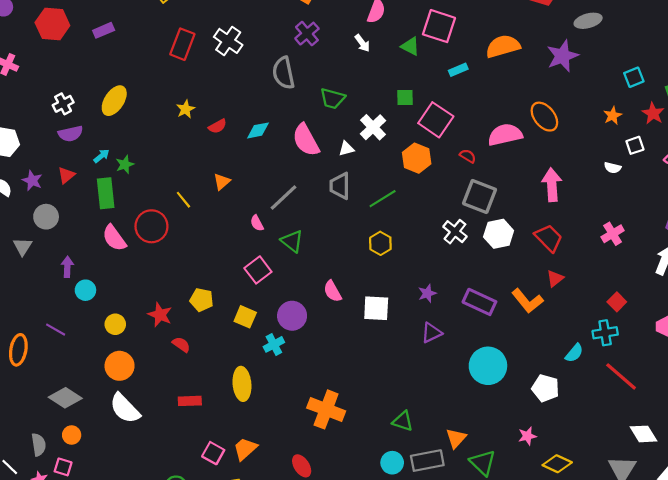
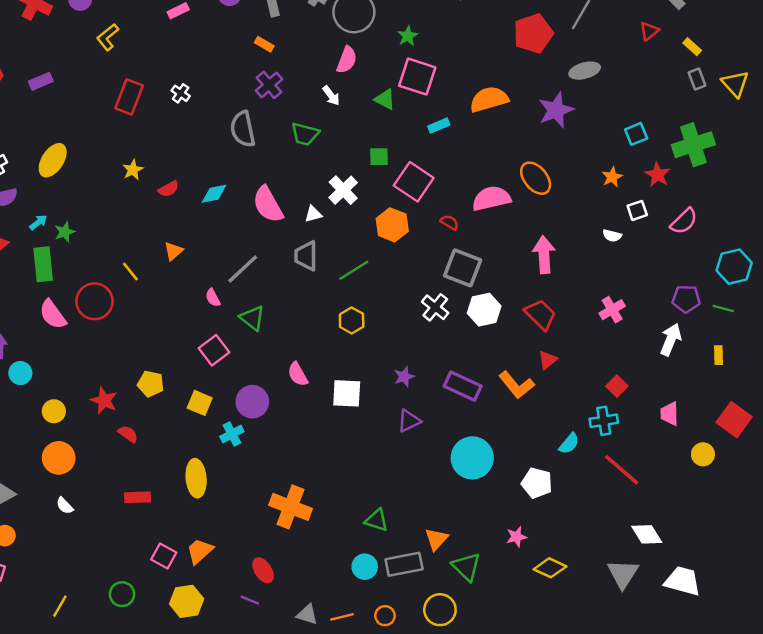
white cross: (228, 41) -> (181, 93), size x0.6
green trapezoid: (332, 98) -> (305, 134), moved
white semicircle: (125, 408) -> (65, 506), size x0.5

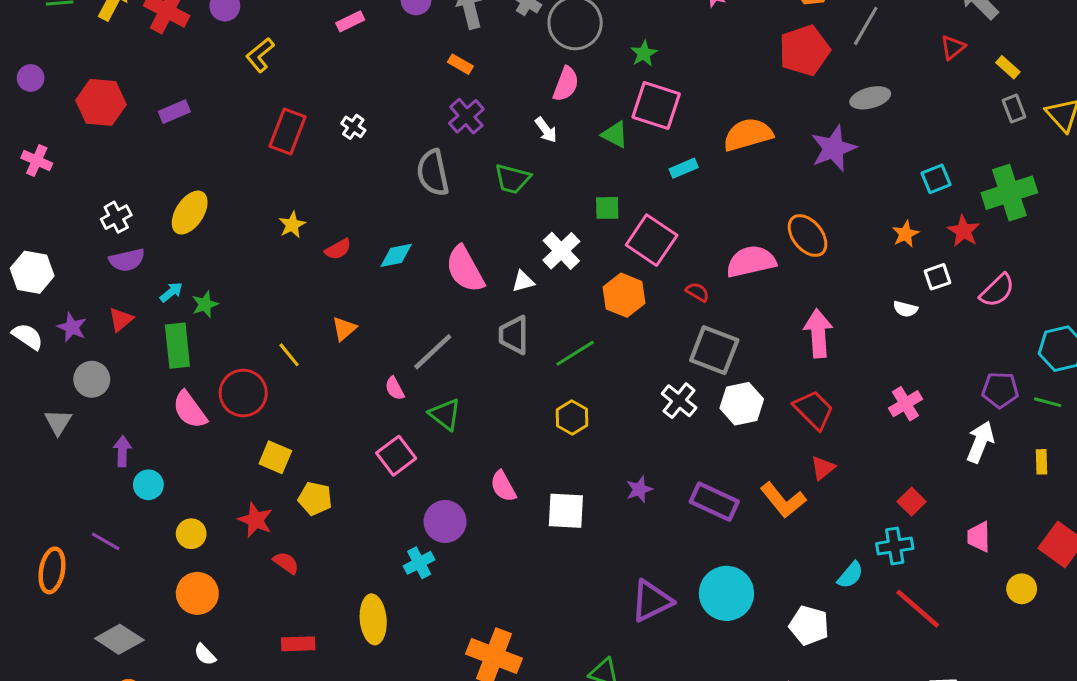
yellow square: (200, 403) -> (275, 457), moved
purple triangle: (409, 421) -> (652, 601), moved, size x1.4

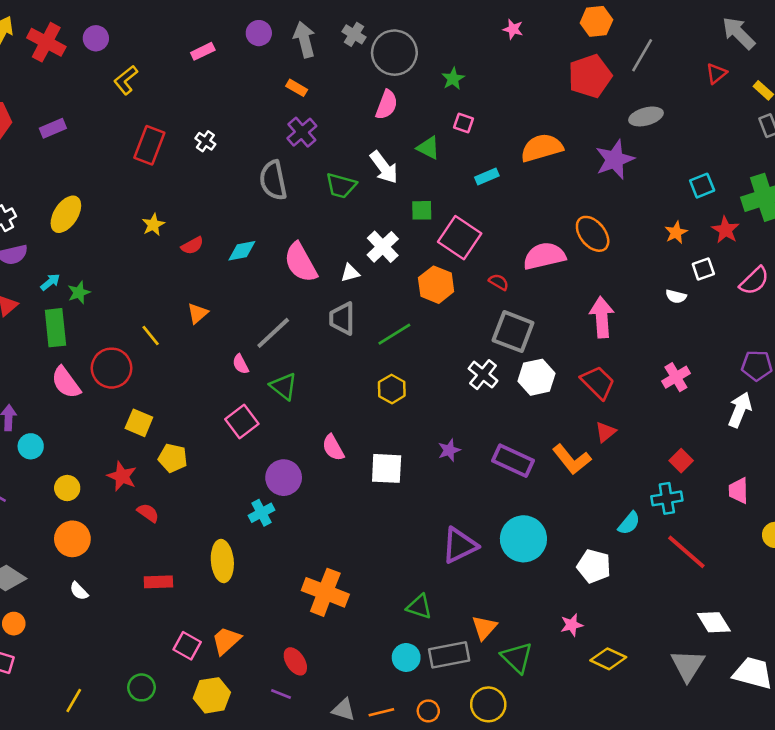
pink square: (656, 105) -> (463, 123), size x0.5
white arrow: (546, 130) -> (384, 167), moved, size x1.5

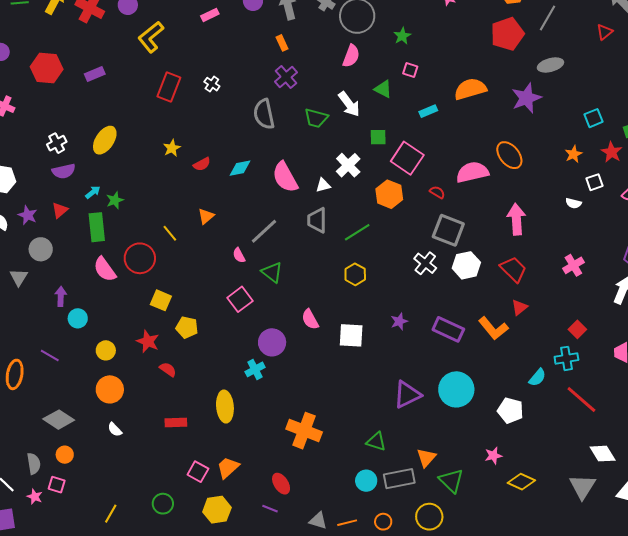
yellow L-shape: (126, 80) -> (151, 37), size x1.4
orange rectangle: (297, 88) -> (282, 43), turned 35

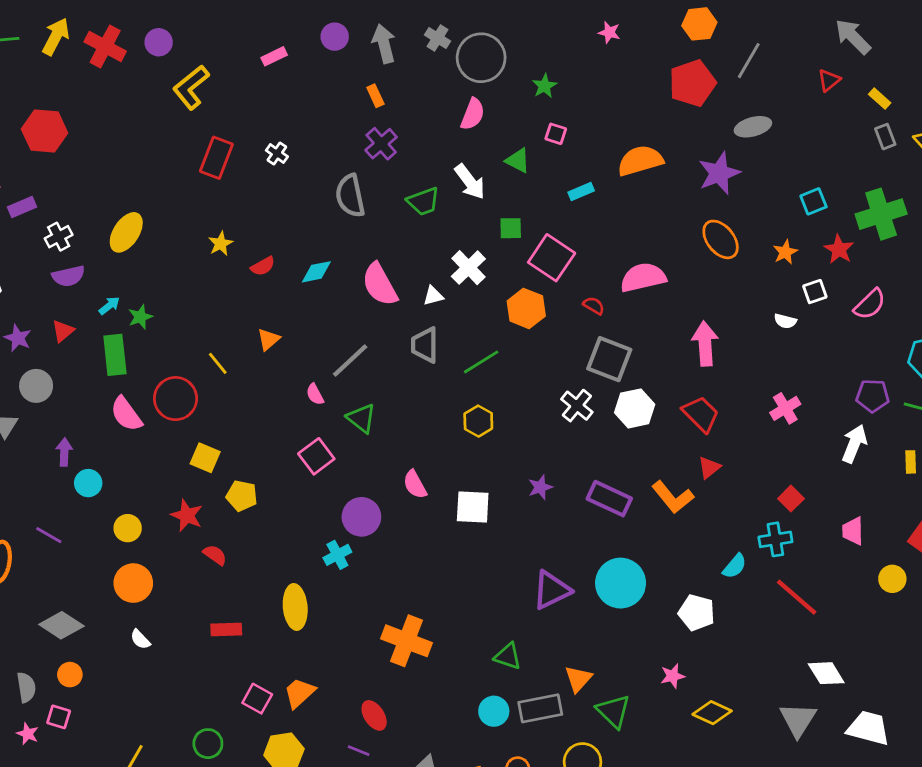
purple rectangle: (95, 74) -> (22, 207), moved
green trapezoid: (316, 118) -> (423, 201), turned -35
orange ellipse: (509, 155) -> (721, 239), moved

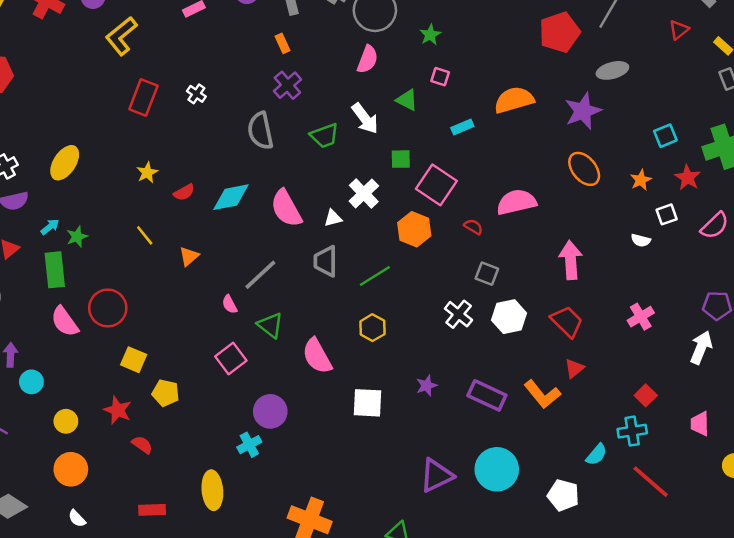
cyan diamond: (316, 272) -> (231, 197), size x1.4
gray square: (609, 359) -> (487, 274), size x0.6
yellow line: (218, 363) -> (145, 235), moved
pink semicircle: (415, 484) -> (317, 356), moved, size x1.4

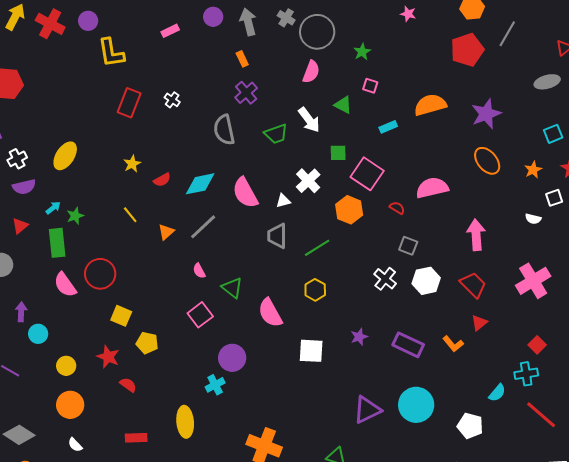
yellow L-shape: (121, 36) -> (111, 53), turned -60
gray ellipse: (612, 70) -> (547, 82), moved
gray line: (260, 275) -> (203, 227), moved
pink cross: (641, 317) -> (533, 281), size x1.6
orange L-shape: (542, 394) -> (453, 344), size x0.7

